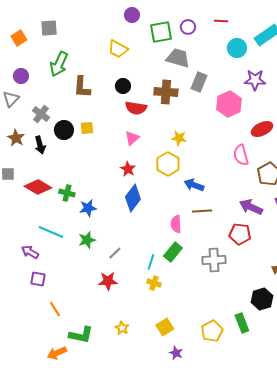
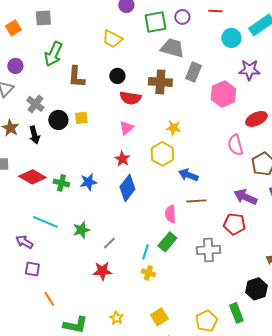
blue star: (88, 208) -> (88, 182), moved

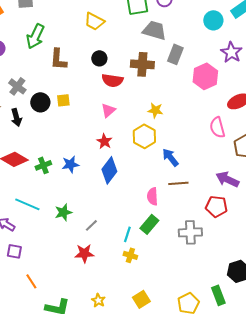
purple star: (249, 70) -> (231, 52), turned 30
blue arrow: (188, 175) -> (170, 157), turned 30
green cross: (61, 183) -> (43, 165), turned -35

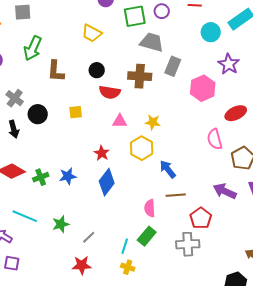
yellow square: (63, 100) -> (76, 112), moved
pink triangle: (108, 110) -> (120, 121), moved, turned 42
red pentagon: (216, 206) -> (201, 218), moved, turned 30

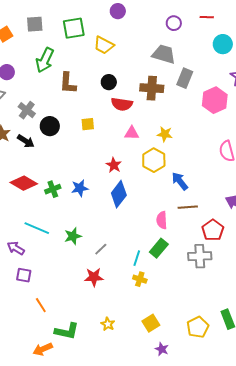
green square: (135, 16) -> (74, 28), moved
black arrow: (14, 129) -> (26, 141), turned -42

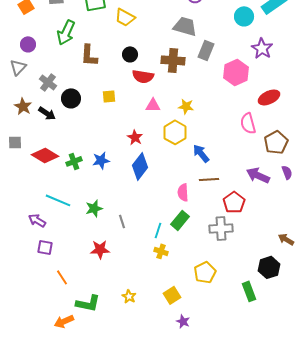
gray line: (101, 249) -> (122, 221), turned -64
red star: (94, 277) -> (100, 249), moved
yellow pentagon: (198, 327) -> (205, 272), moved

